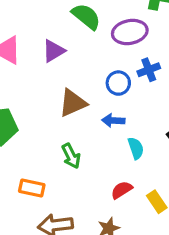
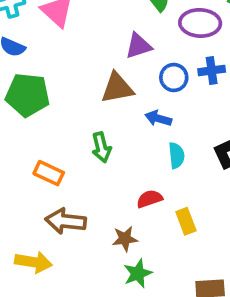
purple triangle: (54, 51) -> (138, 46), moved

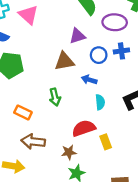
red semicircle: (150, 199) -> (84, 128), size x1.5

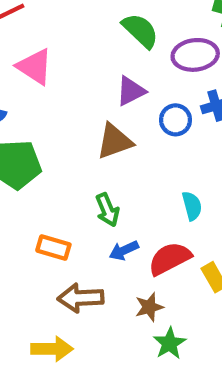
blue arrow: (89, 80) -> (124, 250), moved, turned -32

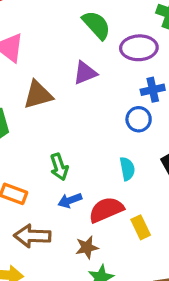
blue circle: (176, 120) -> (139, 119), moved
brown triangle: (115, 141) -> (38, 95), moved

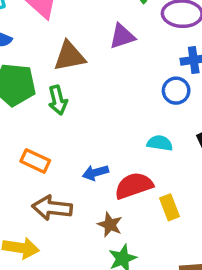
green arrow: (59, 167) -> (58, 100), moved
cyan semicircle: (127, 169) -> (160, 143), turned -75
brown star: (87, 247) -> (110, 225), turned 30

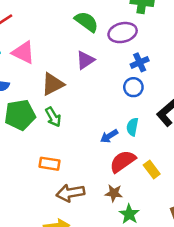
cyan semicircle: (160, 143) -> (132, 127), turned -72
blue arrow: (95, 173) -> (109, 136), moved

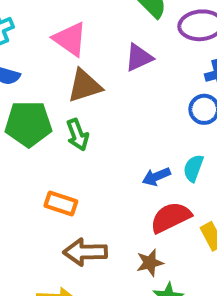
pink triangle: (23, 52) -> (70, 39), moved
brown star: (114, 193) -> (150, 263), turned -30

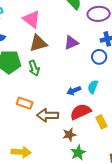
purple triangle: (139, 58) -> (71, 43), moved
brown arrow: (85, 252) -> (48, 115), moved

